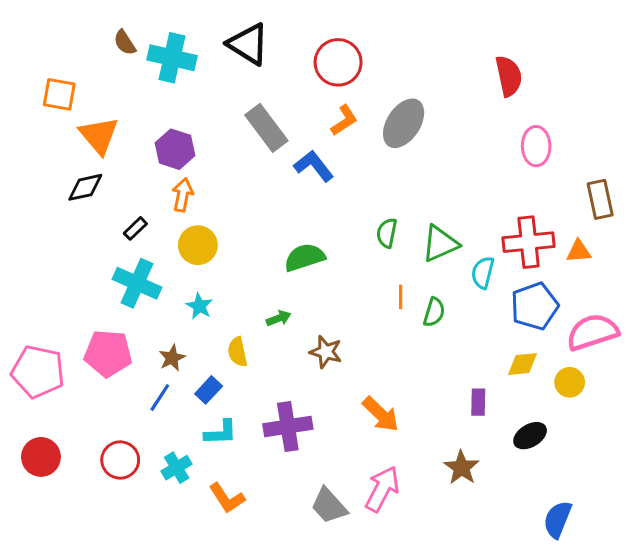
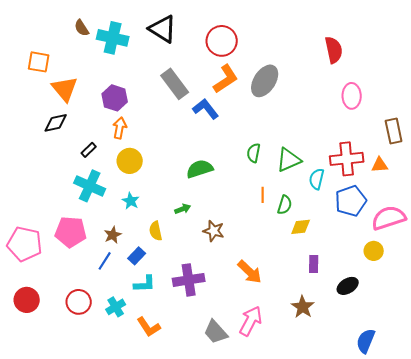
orange L-shape: (344, 120) -> (226, 79), size x1.4
yellow diamond: (522, 364) -> (301, 227), moved

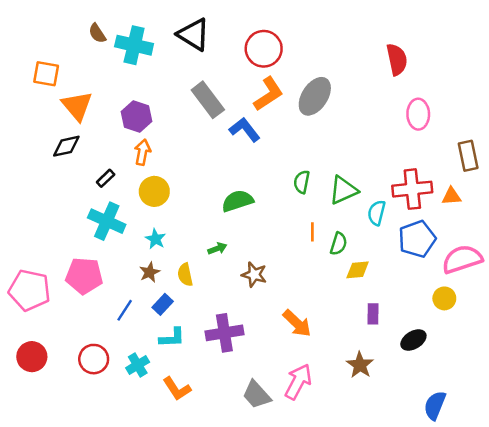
brown star: (113, 235) -> (150, 272), moved

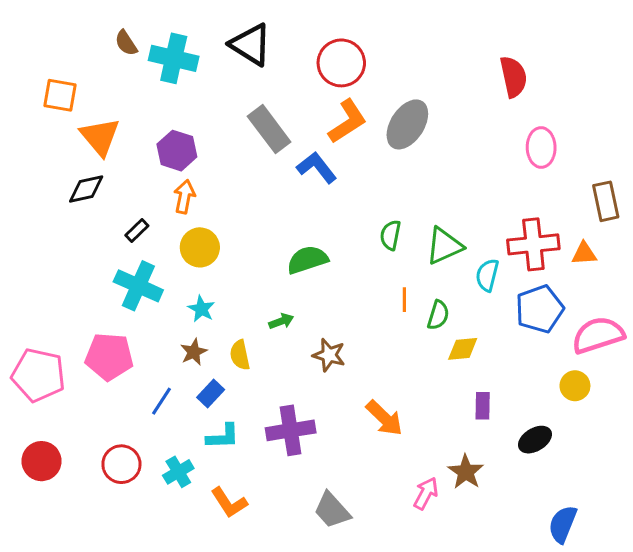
pink arrow: (298, 382) -> (426, 493), moved, size x0.7

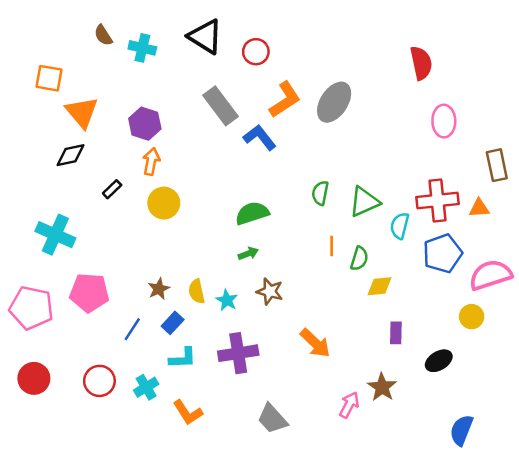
cyan cross: (174, 58) -> (142, 48), size x0.7
red circle: (341, 63) -> (256, 52), moved, size x0.7
cyan cross: (138, 286) -> (55, 235), moved
cyan star: (201, 309) -> (227, 300), moved
green arrow: (281, 321) -> (248, 254), moved

